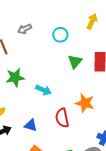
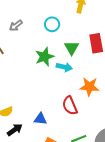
green star: (15, 78) -> (45, 57), moved
cyan arrow: (44, 90) -> (64, 67), moved

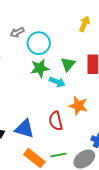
cyan circle: (52, 24) -> (39, 43), moved, size x1.5
blue triangle: (40, 119) -> (24, 129), size x1.5

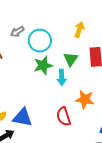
yellow arrow: (84, 24) -> (79, 30), moved
cyan arrow: (57, 82) -> (62, 78), turned 70
blue triangle: (24, 129) -> (23, 117), moved

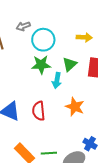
yellow arrow: (79, 30) -> (84, 37), turned 63
red semicircle: (64, 116) -> (39, 111), moved

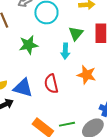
green star: (41, 65) -> (28, 45), moved

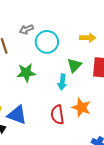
red semicircle: (51, 84) -> (57, 115), moved

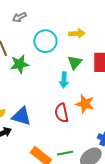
gray arrow: (26, 29) -> (19, 17), moved
yellow arrow: (88, 38) -> (77, 33), moved
green star: (26, 73) -> (20, 64), moved

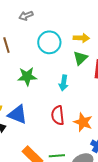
green triangle: (75, 62) -> (80, 58), moved
green star: (20, 64) -> (27, 76), moved
orange star: (85, 104) -> (83, 122), moved

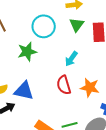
cyan circle: (49, 42) -> (44, 26), moved
cyan arrow: (64, 83) -> (71, 59), moved, turned 35

